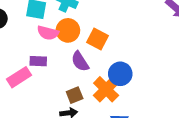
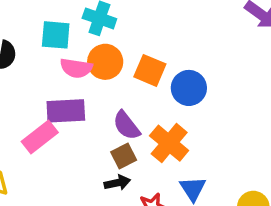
purple rectangle: (38, 61) -> (66, 111), size x1.5
purple semicircle: (80, 61) -> (126, 125), moved
blue circle: (120, 74) -> (189, 88), moved

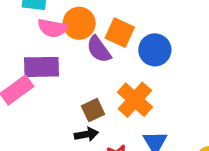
purple semicircle: (126, 125) -> (99, 49), moved

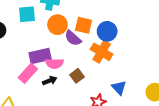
pink semicircle: (52, 28) -> (55, 63), moved
orange cross: (135, 100) -> (102, 52), moved
black arrow: (86, 134) -> (50, 81), moved

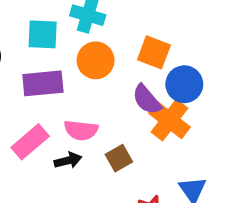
orange square: (83, 25) -> (154, 52), moved
purple semicircle: (73, 38) -> (147, 100), moved
purple rectangle: (40, 56) -> (43, 83), moved

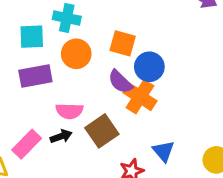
pink rectangle: (30, 142) -> (27, 144), moved
brown square: (119, 158) -> (102, 131), size x1.5

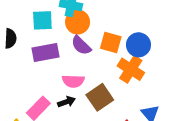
orange square: (123, 43) -> (111, 43), moved
orange circle: (76, 54) -> (78, 22), moved
purple semicircle: (120, 82) -> (81, 45), moved

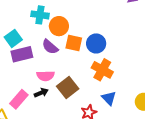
cyan square: (42, 20) -> (13, 38), moved, turned -30
orange circle: (78, 22) -> (59, 26), moved
orange cross: (131, 69) -> (102, 70), moved

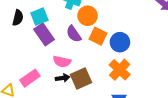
purple rectangle: (22, 54) -> (44, 34), turned 55
black arrow: (41, 93) -> (63, 78), moved

